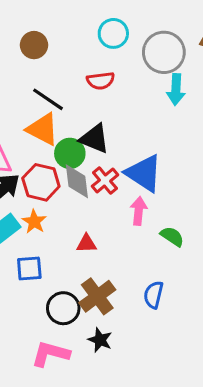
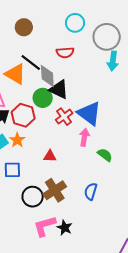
orange triangle: (43, 129) -> (15, 74), moved
gray diamond: (77, 181) -> (47, 76), moved
black star: (100, 340) -> (65, 228), moved
pink L-shape: (50, 354) -> (45, 226), moved, turned -35

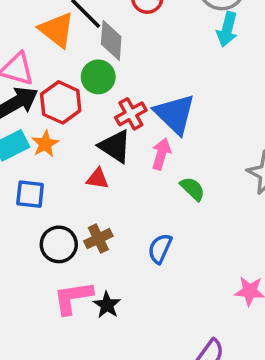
black triangle: (59, 89) -> (115, 146), moved
brown cross: (55, 190) -> (98, 239), size x0.7

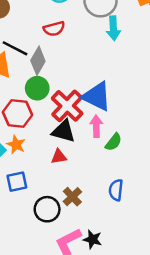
gray diamond: (111, 40) -> (38, 61), turned 44
red cross: (131, 114) -> (67, 106), size x1.5
green semicircle: (193, 189) -> (114, 142), moved, turned 102

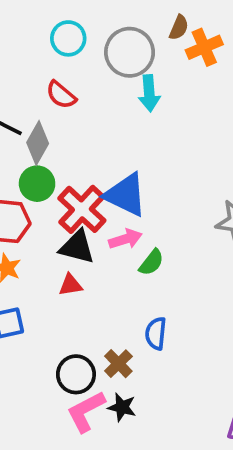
red semicircle: (54, 29) -> (61, 95), turned 55
pink arrow: (96, 126) -> (125, 239), turned 75
brown cross: (72, 197) -> (118, 364), moved
black circle: (47, 209) -> (76, 374), moved

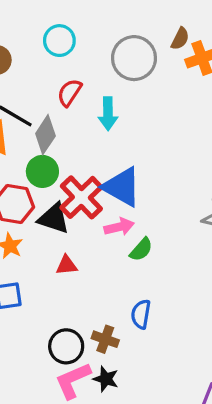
cyan circle: (68, 38) -> (59, 41), moved
cyan arrow: (149, 93) -> (108, 114), moved
red semicircle: (61, 95) -> (69, 93), turned 80
black triangle: (77, 247) -> (54, 218), moved
brown cross: (118, 364) -> (105, 339), turned -30

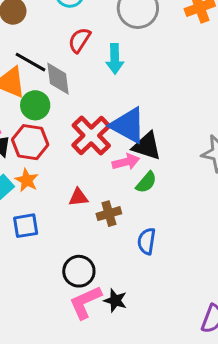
gray diamond: (45, 135) -> (58, 79), turned -40
green circle: (42, 171) -> (35, 105), moved
black triangle: (54, 218) -> (147, 146), moved
brown cross: (105, 339) -> (109, 214), moved, turned -35

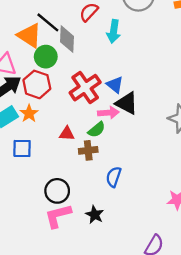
blue triangle: (128, 125) -> (115, 85), size x0.6
green semicircle: (146, 182) -> (97, 130), moved
black star: (115, 300) -> (95, 215), moved

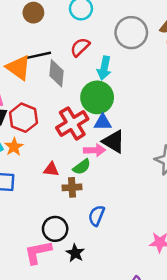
black line: (48, 22) -> (38, 55), turned -55
green circle: (46, 57) -> (97, 97), moved, size x1.4
blue triangle: (115, 85) -> (103, 122), turned -42
black circle: (57, 191) -> (55, 229), moved

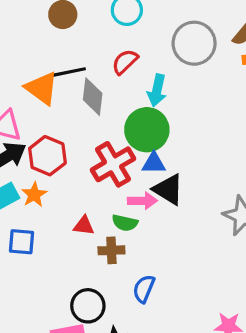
green semicircle: (82, 167) -> (125, 223), turned 48

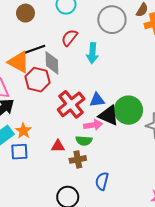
green circle: (147, 130) -> (128, 110), moved
red hexagon: (47, 156) -> (38, 80), moved
blue square: (21, 242) -> (19, 152), moved

